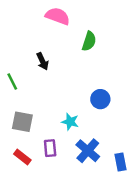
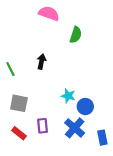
black arrow: (42, 61) -> (41, 62), moved, turned -144
blue circle: (100, 99) -> (85, 107), moved
cyan star: (70, 122) -> (68, 96), moved

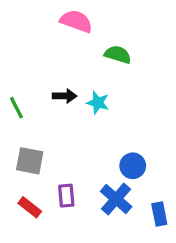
green semicircle: (76, 35) -> (118, 54), turned -91
black arrow: (41, 62) -> (65, 96), turned 80
cyan star: (68, 96) -> (98, 103), moved

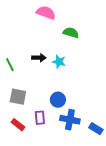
blue circle: (133, 166) -> (58, 100), moved
blue cross: (116, 199) -> (70, 120), turned -30
blue rectangle: (159, 214) -> (96, 129), turned -48

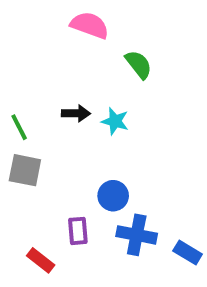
green semicircle: (71, 33) -> (139, 64), turned 35
gray square: (18, 97) -> (25, 170), moved
red rectangle: (18, 125) -> (41, 260), moved

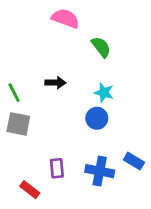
cyan star: (115, 121) -> (104, 93), moved
blue circle: (113, 196) -> (97, 118), moved
blue rectangle: (188, 253) -> (134, 161), moved

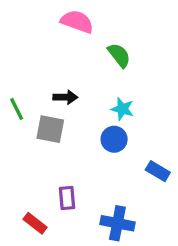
gray square: (18, 124) -> (50, 129), moved
blue rectangle: (134, 161) -> (158, 171), moved
blue cross: (100, 171) -> (117, 223), moved

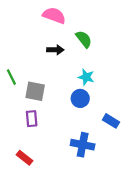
black arrow: (65, 97) -> (55, 50), moved
purple rectangle: (67, 198) -> (32, 119), moved
blue cross: (117, 223) -> (83, 145), moved

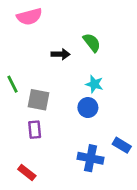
pink semicircle: (54, 15) -> (29, 17), moved, turned 145
blue rectangle: (111, 121) -> (122, 145), moved

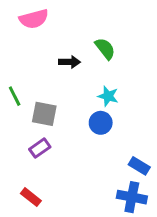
purple rectangle: (35, 130) -> (40, 148), turned 60
blue cross: (90, 158) -> (132, 197), moved

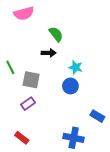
green semicircle: (105, 49) -> (56, 34), moved
black arrow: (69, 62) -> (49, 53), moved
blue cross: (132, 197) -> (74, 138), moved

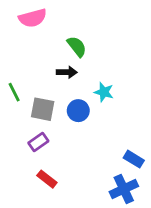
blue circle: (70, 86) -> (78, 111), moved
red rectangle: (22, 138) -> (47, 179), moved
blue cross: (74, 138) -> (124, 189), moved, turned -36

